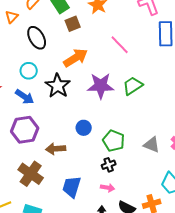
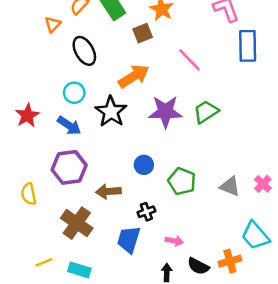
brown square: (73, 24) -> (143, 33), moved
black cross: (109, 165) -> (146, 212), moved

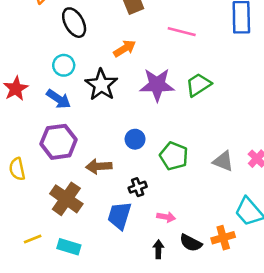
pink line: (189, 60) -> (182, 32), turned -32
orange arrow: (134, 76) -> (125, 48), size x0.7

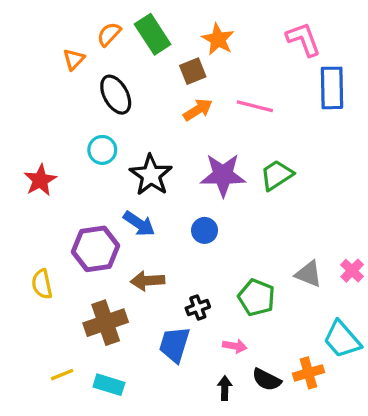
orange arrow: (125, 48) -> (198, 110), moved
blue arrow: (59, 99) -> (139, 224), moved
blue circle: (135, 139) -> (205, 230), moved
green pentagon: (174, 156) -> (257, 297), moved
brown cross: (66, 199) -> (106, 323), turned 36

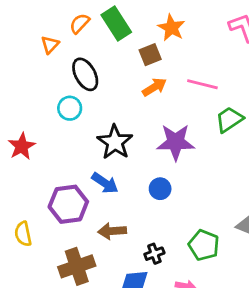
cyan circle: (102, 150) -> (70, 108), moved
green trapezoid: (277, 175) -> (229, 120), moved

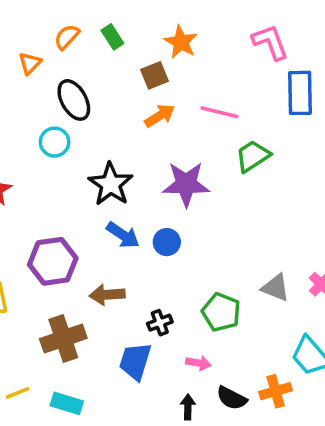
green rectangle: (116, 23) -> (112, 37), size x0.6
blue arrow: (105, 183) -> (123, 235), moved

